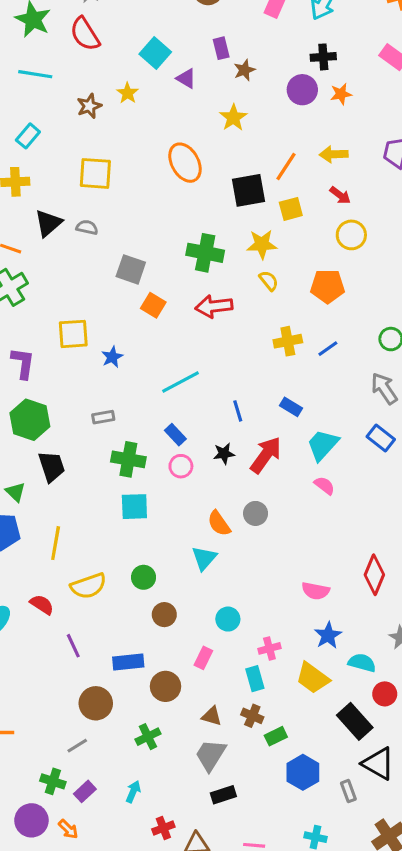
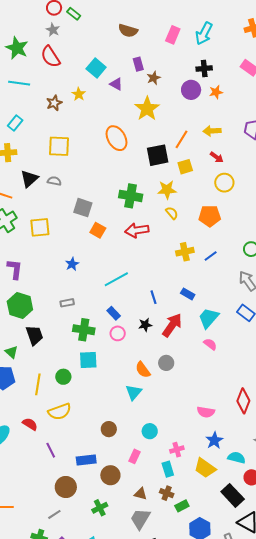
yellow star: (233, 118) -> (147, 109), size x1.4
yellow square: (73, 334) -> (40, 227), moved
green circle: (144, 577) -> (63, 377), moved

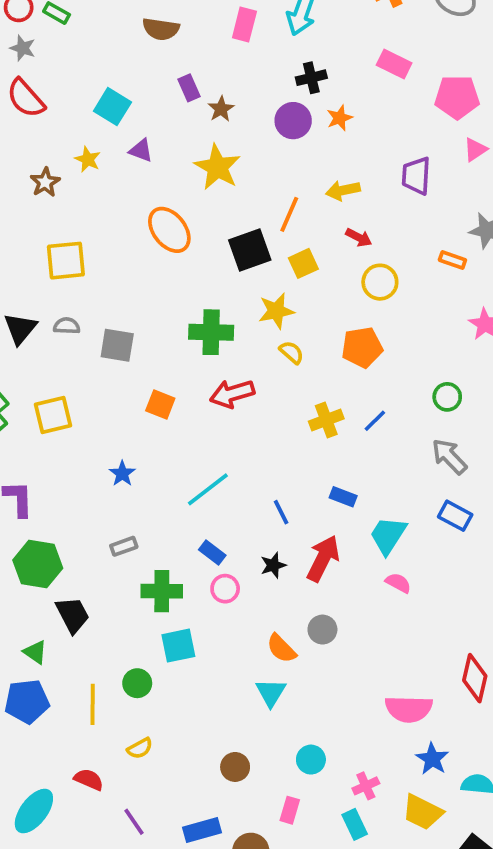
purple triangle: (116, 84) -> (141, 150), moved
gray square: (83, 208) -> (117, 345), moved
yellow semicircle: (60, 412) -> (140, 748), size x0.6
pink semicircle: (206, 412) -> (409, 709), size x1.4

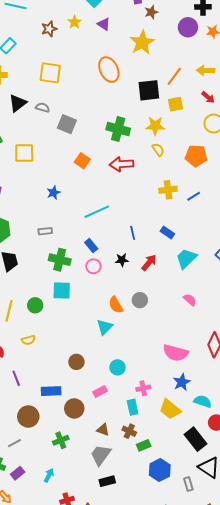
red arrow: (323, 558) -> (149, 263), size x0.7
pink semicircle: (398, 583) -> (190, 300), moved
pink rectangle: (290, 810) -> (100, 392), turned 32

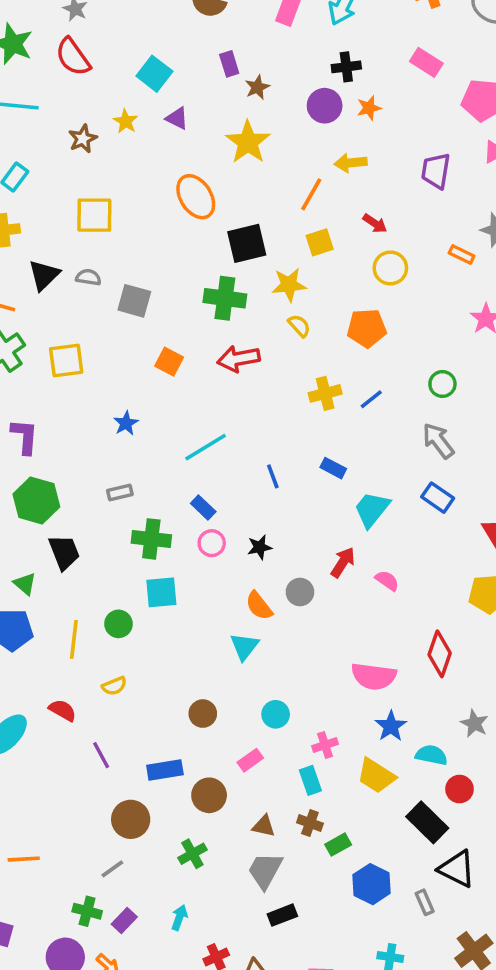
yellow arrow: (206, 70) -> (351, 163), moved
black square: (149, 90) -> (247, 243), moved
black star: (122, 260) -> (260, 547), moved
red arrow: (149, 263) -> (343, 562), moved

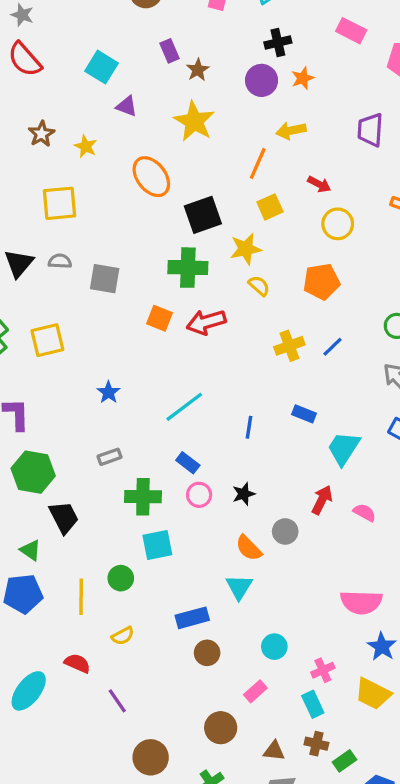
yellow star: (126, 121) -> (86, 146), moved
orange square: (169, 362) -> (160, 318), moved
blue line: (273, 476) -> (249, 427), turned 35
blue rectangle: (165, 770) -> (192, 618), moved

